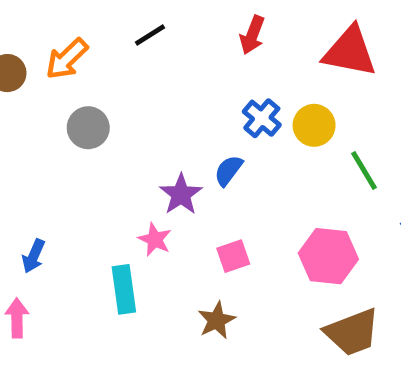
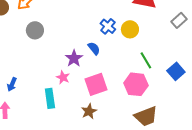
blue semicircle: (228, 171) -> (94, 48), turned 104
green line: (364, 171) -> (146, 60), moved
pink square: (233, 256) -> (96, 84), size x1.6

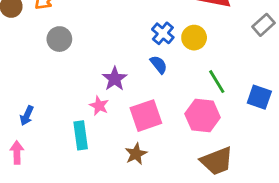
blue semicircle: (94, 48) -> (159, 65), moved
blue square: (176, 71) -> (259, 97), turned -30

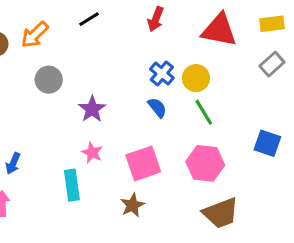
purple star: (115, 79) -> (92, 109), moved
green line: (217, 82) -> (204, 112), moved

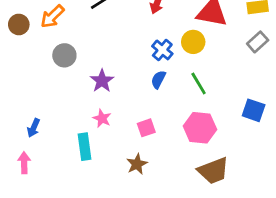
yellow circle: (196, 78) -> (193, 42), moved
blue semicircle: (157, 108) -> (158, 80), turned -114
pink square: (143, 163) -> (146, 128), size x0.6

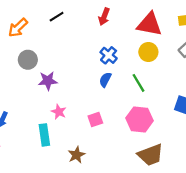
yellow circle: (193, 42) -> (148, 52), moved
purple star: (102, 81) -> (48, 81), moved, turned 30
brown star: (137, 164) -> (76, 155), moved

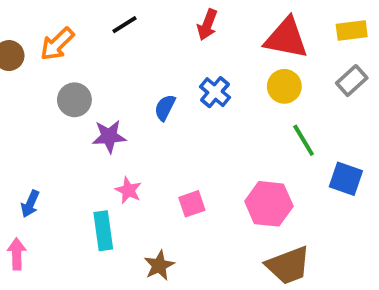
blue semicircle: (105, 80) -> (165, 108), moved
green line: (138, 83) -> (304, 140), moved

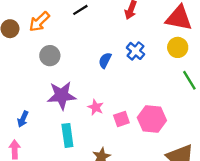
purple star: (109, 136) -> (62, 96), moved, size x1.4
pink star: (128, 190) -> (96, 107), moved
pink hexagon: (269, 204) -> (152, 119), moved

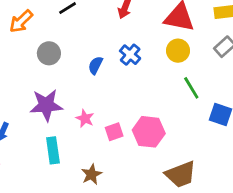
gray circle: (50, 56) -> (49, 53), moved

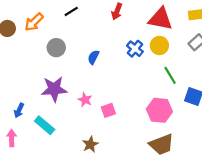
blue cross: (130, 55) -> (135, 49), moved
pink hexagon: (149, 132) -> (159, 110), moved
cyan rectangle: (53, 150) -> (45, 125), moved, turned -42

